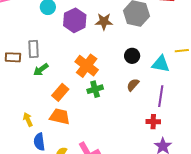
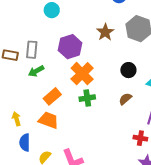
purple hexagon: (75, 20) -> (70, 47), moved
brown star: (104, 22) -> (105, 32), turned 30

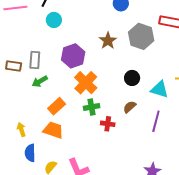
red cross: (140, 138) -> (108, 124), moved

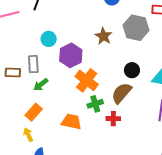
cyan circle: (54, 20) -> (49, 39), moved
orange rectangle: (57, 106) -> (34, 112), moved
brown semicircle: (130, 107) -> (122, 93), moved, size x1.6
orange trapezoid: (53, 130) -> (71, 122), moved

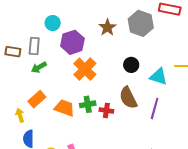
brown semicircle: (122, 93) -> (128, 98), moved, turned -75
green cross: (95, 104) -> (88, 104), moved
orange rectangle: (34, 112) -> (37, 99), moved

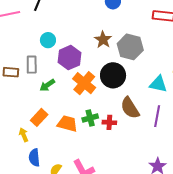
gray hexagon: (141, 23) -> (130, 47), moved
black circle: (131, 65) -> (113, 75), moved, size x1.6
green arrow: (39, 67) -> (47, 85), moved

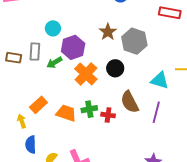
black circle: (113, 75) -> (115, 68), size x0.7
green arrow: (47, 85) -> (54, 63), moved

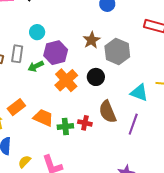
green cross: (89, 109) -> (65, 126), moved

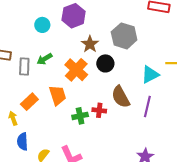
brown star: (92, 40) -> (90, 44), moved
purple hexagon: (56, 53) -> (74, 16), moved
gray rectangle: (17, 54) -> (24, 67), moved
cyan triangle: (139, 93) -> (150, 75), turned -42
orange trapezoid: (43, 118) -> (58, 95), moved, turned 55

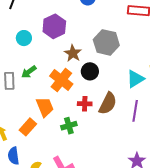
brown semicircle: (121, 97) -> (108, 103), turned -120
orange rectangle: (29, 102) -> (28, 127), moved
red cross: (99, 110) -> (85, 104), moved

